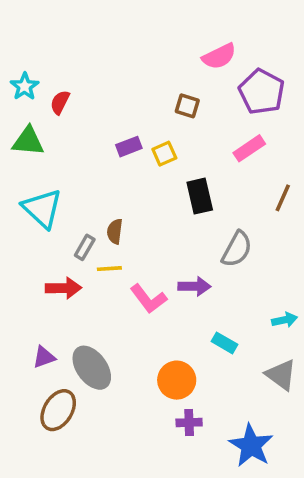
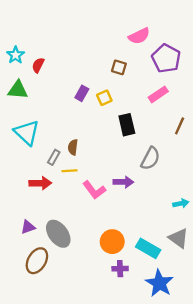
purple rectangle: (129, 147) -> (82, 93), turned -40
cyan rectangle: (224, 343) -> (148, 248), moved, size x1.5

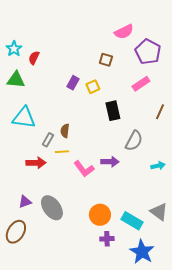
cyan triangle: (27, 133) -> (24, 118), turned -35
cyan arrow: (181, 203) -> (158, 166), moved
brown ellipse: (37, 261) -> (16, 232), moved

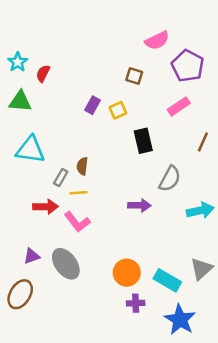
cyan arrow: (158, 166) -> (200, 210), size x1.5
pink L-shape: (84, 169) -> (77, 222), moved
gray triangle: (159, 212) -> (202, 269), turned 42

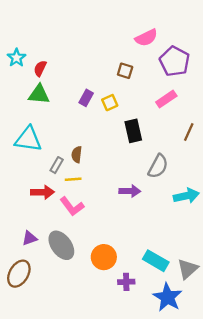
green triangle: (20, 101) -> (39, 94), moved
gray triangle: (202, 269) -> (188, 269), moved
orange circle: (127, 273) -> (104, 257), moved

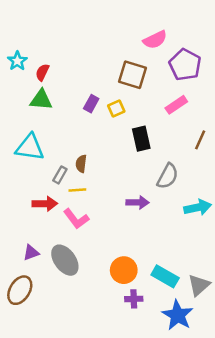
brown square: (125, 71) -> (132, 75), size x1.6
orange circle: (104, 257) -> (124, 270), moved

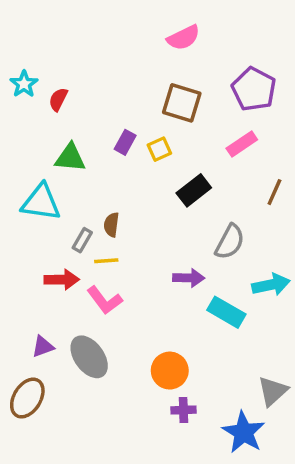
pink semicircle: (155, 40) -> (183, 38), moved
green triangle: (41, 100) -> (70, 158), moved
black rectangle: (141, 139) -> (194, 190), turned 65
cyan rectangle: (165, 276) -> (226, 312), moved

